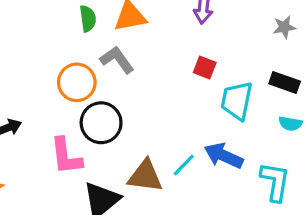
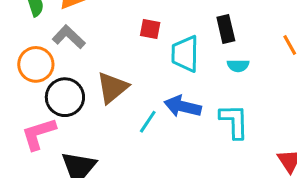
black rectangle: (285, 82) -> (226, 29), turned 68
pink L-shape: (66, 156) -> (39, 134), turned 90
brown triangle: (145, 176) -> (112, 88), moved, turned -36

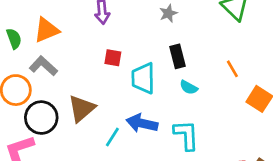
cyan semicircle: (238, 66) -> (189, 87), turned 30

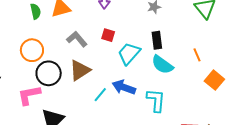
gray L-shape: (43, 66) -> (77, 39), moved
cyan trapezoid: (143, 78) -> (129, 53), turned 35
cyan semicircle: (189, 87) -> (162, 65), size x1.6

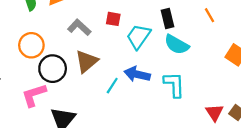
orange line: (197, 55) -> (210, 15), moved

